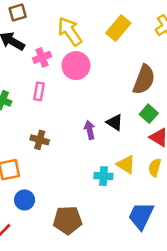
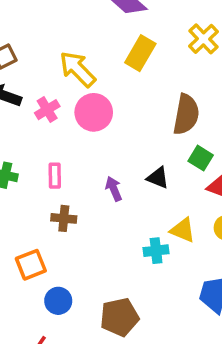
pink rectangle: (39, 91) -> (55, 176), moved
purple arrow: (90, 130) -> (114, 189), moved

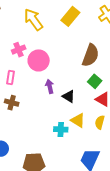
pink cross: (47, 110) -> (19, 50), moved
pink circle: (94, 112) -> (39, 60), moved
black triangle: (158, 178) -> (69, 96), moved
purple arrow: (114, 189) -> (50, 86), moved

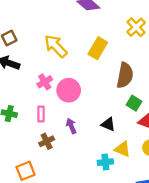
yellow rectangle: (70, 16) -> (98, 48), moved
purple arrow: (50, 86) -> (71, 126), moved
brown cross: (12, 103) -> (47, 141), turned -32

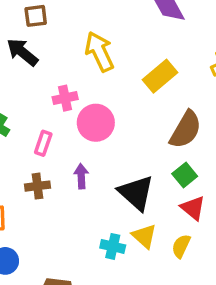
black triangle: (108, 124) -> (136, 193), size x1.6

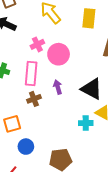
yellow rectangle: (160, 76) -> (89, 18), turned -30
pink rectangle: (43, 143) -> (31, 73), size x1.6

